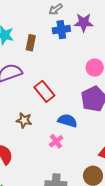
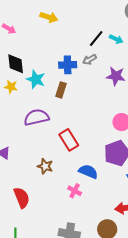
blue cross: (61, 30) -> (68, 65), moved
pink cross: (56, 141) -> (75, 191), turned -32

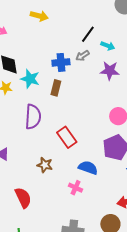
cyan arrow: (116, 39) -> (108, 46), moved
purple semicircle: (36, 117) -> (33, 117), turned 110

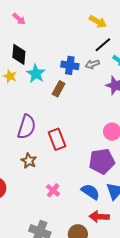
yellow arrow: (39, 16) -> (98, 21), moved
purple semicircle: (33, 117) -> (27, 127), moved
blue semicircle: (88, 168) -> (90, 192), moved

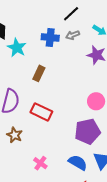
black line: (103, 45) -> (71, 14), moved
brown rectangle: (59, 89) -> (39, 73), moved
red rectangle: (57, 139) -> (41, 112), turned -40

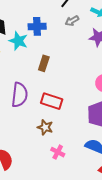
blue cross: (50, 37) -> (37, 26), moved
brown star: (15, 135) -> (45, 127), moved

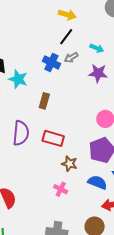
blue cross: (37, 26) -> (51, 62), moved, turned 30
brown star: (45, 127) -> (69, 164), moved

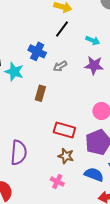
gray arrow: (71, 57) -> (60, 66), moved
blue cross: (51, 62) -> (37, 51), moved
purple semicircle: (21, 133) -> (19, 153), moved
red rectangle: (53, 138) -> (64, 130), moved

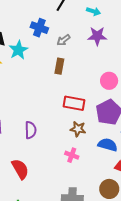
cyan star: (14, 72) -> (18, 50), turned 30
brown rectangle: (40, 93) -> (59, 66), moved
purple semicircle: (19, 153) -> (31, 130), size x0.7

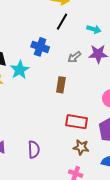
gray arrow: (63, 40) -> (74, 57), moved

